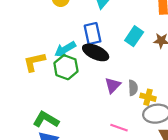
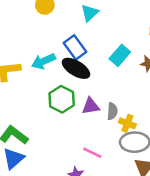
blue rectangle: (93, 34) -> (75, 47), turned -30
green hexagon: (66, 67) -> (62, 99), moved
purple triangle: (113, 85) -> (91, 106), turned 30

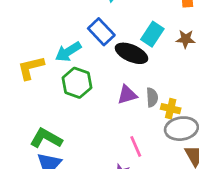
black ellipse: (76, 68) -> (131, 53), moved
green hexagon: (62, 99) -> (77, 83), moved
pink line: (92, 153) -> (136, 146), turned 48

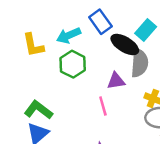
yellow L-shape: (31, 68) -> (33, 45), turned -95
gray semicircle: (152, 97) -> (140, 63), moved, size x1.6
pink line: (136, 146) -> (103, 106), moved

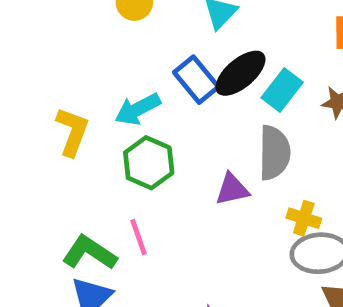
yellow L-shape: (33, 45) -> (72, 132), turned -145
black ellipse: (125, 45) -> (240, 73), moved, turned -68
pink line: (103, 106) -> (138, 237), moved

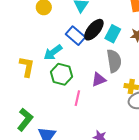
pink line: (138, 237) -> (77, 98), moved, turned 42
green L-shape: (89, 253) -> (25, 120), moved, turned 105

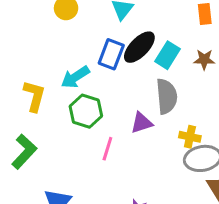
blue rectangle: (76, 36) -> (111, 54), turned 66
green L-shape: (25, 120) -> (24, 152), moved

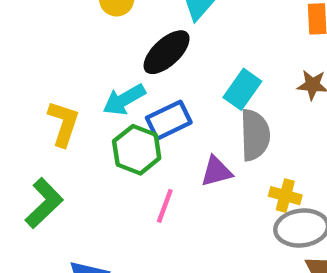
black ellipse: (139, 47) -> (167, 52), moved
blue rectangle: (111, 54) -> (169, 120), moved, turned 40
cyan rectangle: (167, 55) -> (242, 89), moved

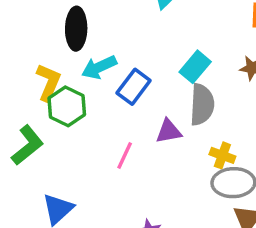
black ellipse: (167, 52) -> (76, 29), moved, turned -51
blue rectangle: (169, 120) -> (134, 87), turned -32
green hexagon: (137, 150) -> (67, 106), moved

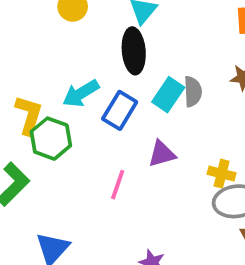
black ellipse: (76, 29) -> (134, 51), moved
cyan rectangle: (195, 67) -> (168, 95), moved
gray semicircle: (202, 105) -> (193, 92), moved, size x0.7

